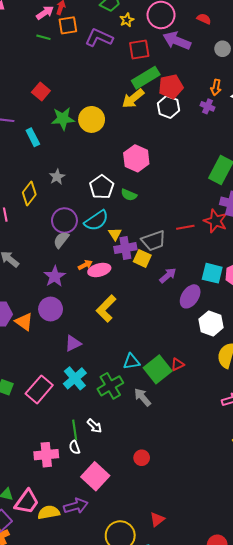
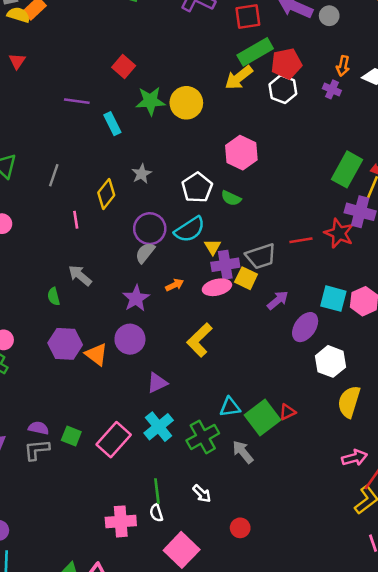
gray circle: (223, 49) -> (329, 16), moved
pink ellipse: (99, 270) -> (217, 287), moved
white arrow: (94, 426) -> (202, 494), moved

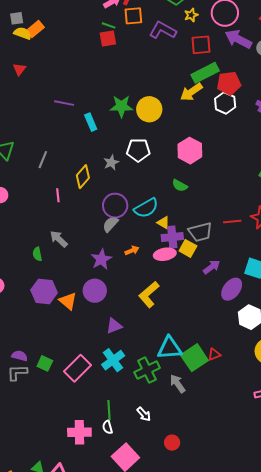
red square: (124, 66) -> (108, 39), moved, turned 36
white pentagon: (197, 188) -> (138, 150), moved, turned 30
yellow triangle: (213, 247) -> (163, 223), turned -32
cyan triangle: (230, 407) -> (170, 348), size x1.5

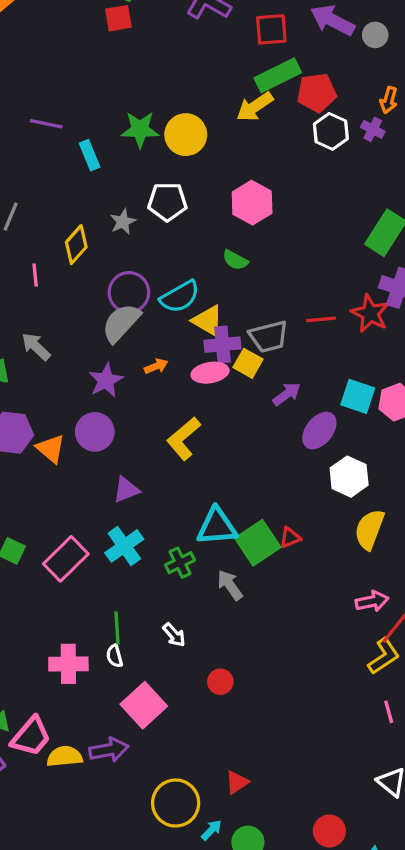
white hexagon: (225, 103) -> (331, 131), moved
yellow triangle: (163, 223) -> (208, 321), size x1.5
gray semicircle: (110, 224) -> (121, 323), size x1.5
green cross: (147, 370) -> (180, 563), size x0.7

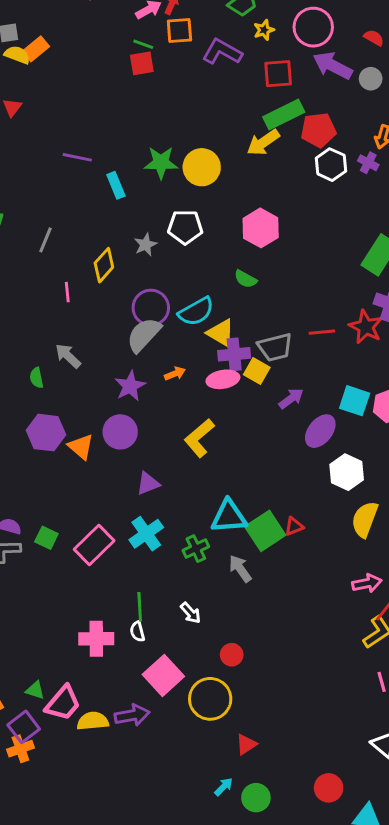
yellow circle: (176, 803) -> (210, 699), moved

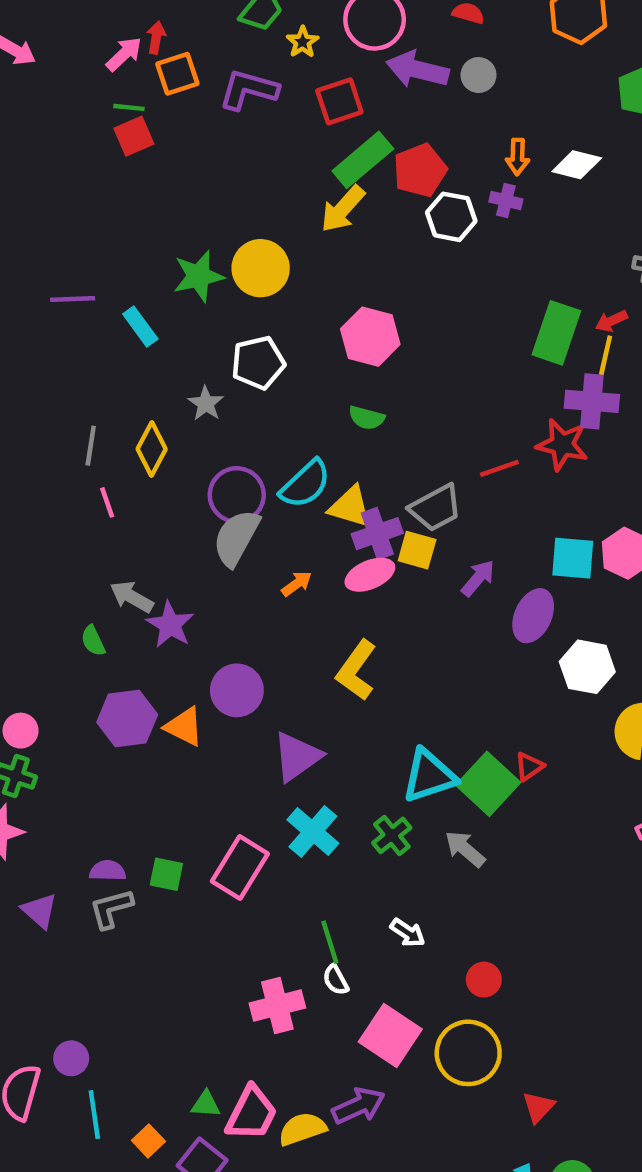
gray line: (46, 240) -> (91, 446), moved
purple star: (130, 386) -> (170, 625), moved
purple triangle: (148, 484) -> (297, 757), size x1.4

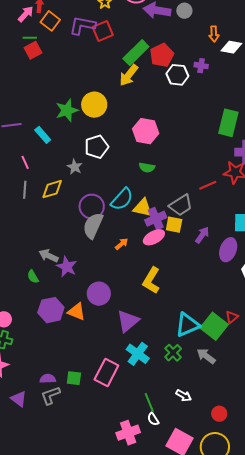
orange square: (177, 74) -> (50, 21), turned -30
red square: (339, 101) -> (103, 31), moved
orange arrow: (518, 157) -> (214, 34), moved
yellow diamond: (152, 449) -> (52, 189), turned 50
pink line: (107, 502) -> (25, 162), moved

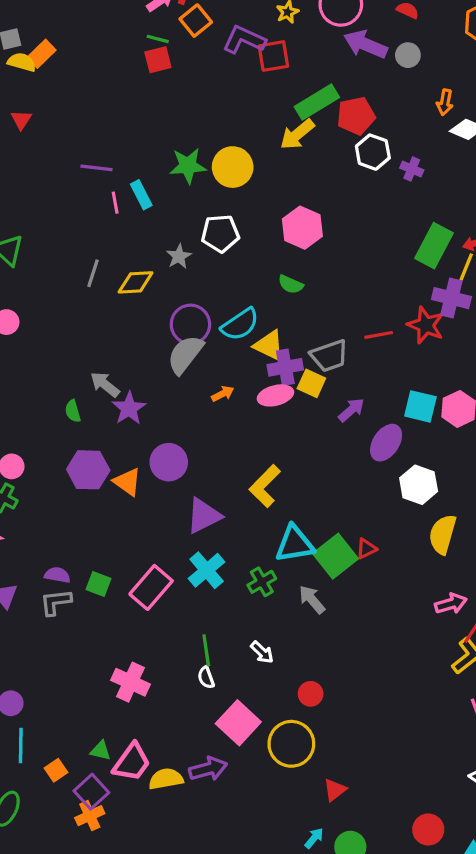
purple cross: (201, 66) -> (412, 169), moved
pink line: (25, 162) -> (115, 203), moved
yellow L-shape: (151, 280) -> (265, 486), moved
pink cross: (128, 433) -> (130, 682), moved, turned 30

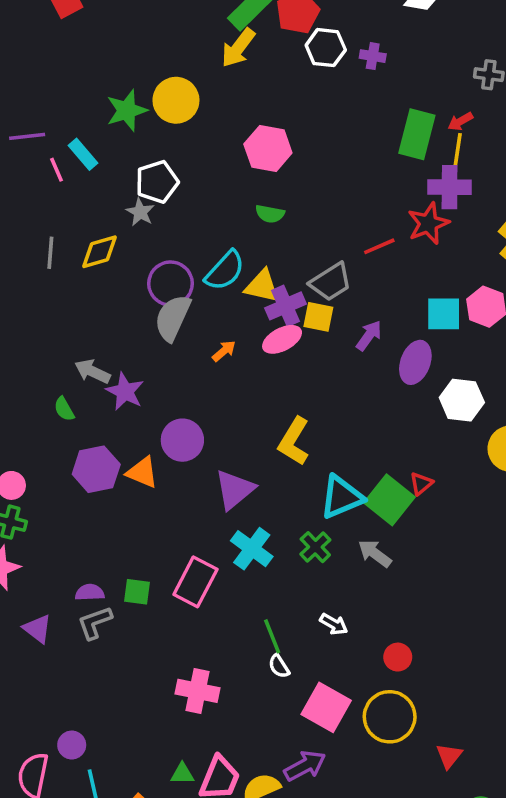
white pentagon: (220, 233) -> (157, 182), moved
red star: (426, 325) -> (428, 223), turned -30

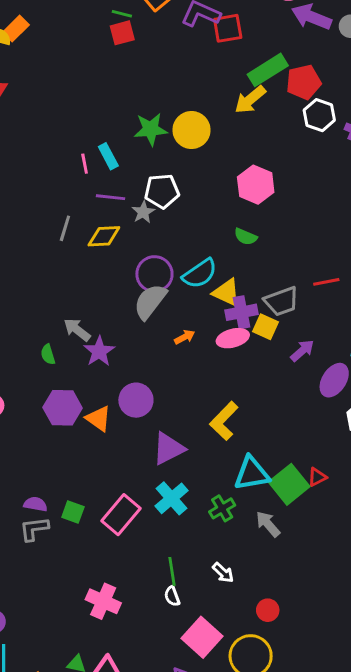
purple line: (27, 136) -> (110, 197), moved

